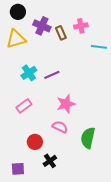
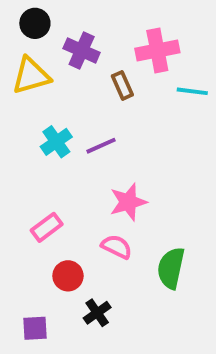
pink cross: (81, 26) -> (157, 50), size x1.5
brown rectangle: (61, 33) -> (122, 85), moved
pink rectangle: (24, 106) -> (47, 227), moved

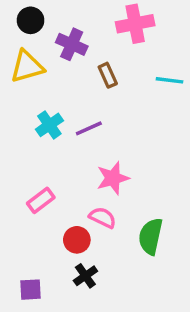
pink cross: (157, 50) -> (135, 24), moved
red circle: (68, 276) -> (77, 240), moved

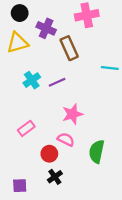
brown rectangle: (108, 75) -> (69, 48), size x1.5
cyan line: (169, 80) -> (110, 68), moved

